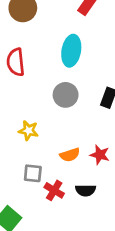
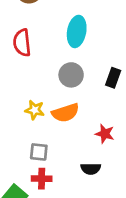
orange semicircle: (70, 155) -> (65, 113), moved, size x1.4
red cross: (54, 190) -> (42, 179), moved, turned -30

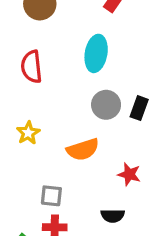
gray circle: (71, 75) -> (106, 105), moved
yellow star: (35, 110) -> (28, 133), moved, turned 30

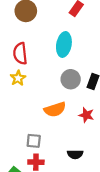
yellow star: (28, 133) -> (18, 78), moved
red star: (129, 174) -> (86, 115), moved

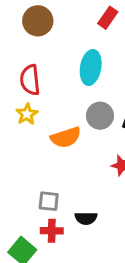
orange semicircle: (55, 109) -> (66, 137), moved
black semicircle: (75, 154) -> (86, 218), moved

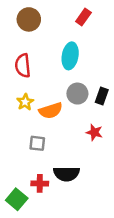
yellow star: (27, 114) -> (25, 102), moved
gray square: (49, 201) -> (37, 143), moved
black semicircle: (86, 218) -> (66, 174), size x1.5

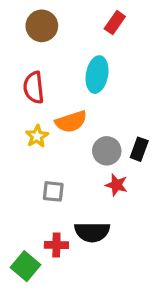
gray circle: (77, 94) -> (107, 151), moved
black rectangle: (102, 96) -> (139, 149), moved
orange semicircle: (51, 111) -> (71, 122), moved
red star: (94, 132) -> (116, 185), moved

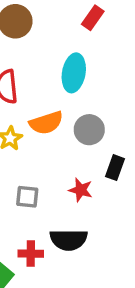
black rectangle: (139, 149) -> (115, 168), moved
gray circle: (107, 151) -> (89, 130), moved
red star: (116, 185) -> (81, 190), moved

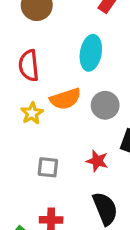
black semicircle: (69, 240) -> (105, 209), moved, turned -112

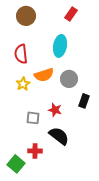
red star: (97, 161) -> (55, 110), moved
black semicircle: (105, 209) -> (59, 136), moved, turned -30

